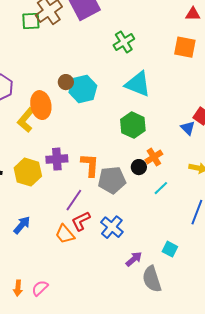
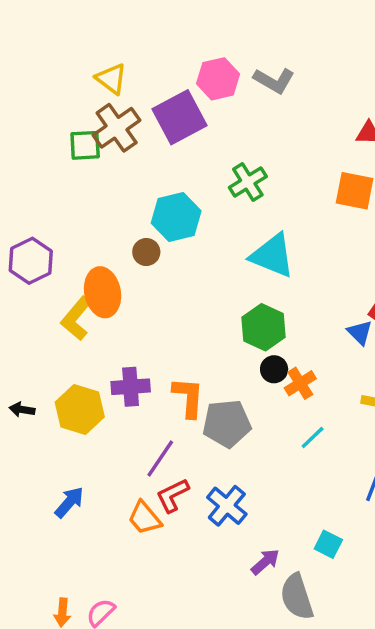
cyan hexagon: (83, 89) -> (176, 217), moved
black circle: (139, 167) -> (274, 369), moved

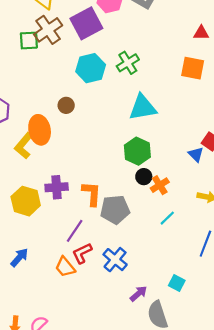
cyan hexagon: (176, 217) -> (91, 68), moved
cyan triangle: (272, 256) -> (143, 107), turned -32

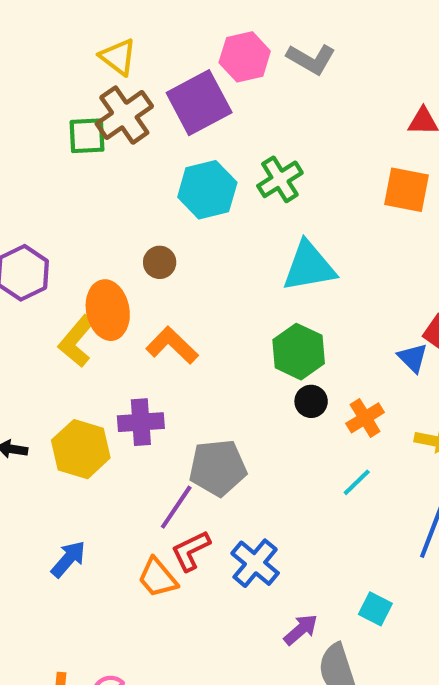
orange cross: (160, 185) -> (365, 418), moved
orange L-shape: (92, 194) -> (172, 345), moved, turned -50
gray pentagon: (115, 210) -> (218, 468), moved

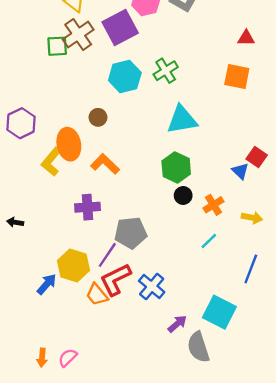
yellow hexagon: (81, 449) -> (73, 265), moved
red L-shape: (191, 551) -> (115, 279), size x1.4
cyan square: (375, 609) -> (219, 312), size x1.8

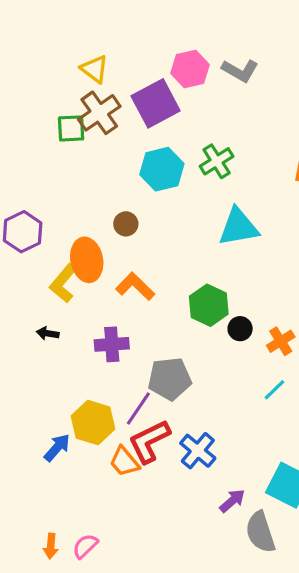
green hexagon: (176, 167) -> (209, 305), moved
black arrow: (15, 222) -> (48, 333), moved

